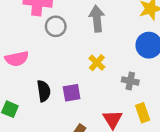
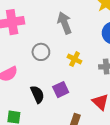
gray circle: (56, 26) -> (41, 52), moved

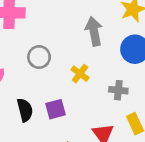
gray arrow: (65, 23) -> (94, 31), moved

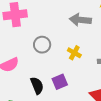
gray arrow: (94, 31) -> (80, 20), turned -65

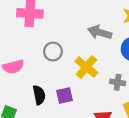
yellow cross: (74, 53) -> (86, 67), size x1.5

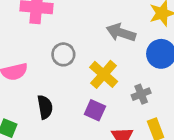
gray cross: (118, 82) -> (141, 94), turned -32
purple square: (65, 96) -> (95, 110), moved, turned 35

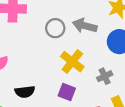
gray circle: (63, 54) -> (55, 28), moved
black semicircle: (45, 107) -> (25, 92), turned 96

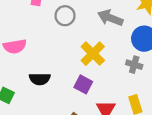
gray circle: (55, 28) -> (65, 16), moved
gray cross: (105, 76) -> (134, 65), moved, turned 35

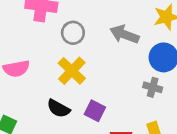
yellow cross: (93, 54) -> (72, 71), moved
black semicircle: (40, 79) -> (58, 108), moved, turned 30

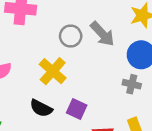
gray circle: (73, 33) -> (71, 36), moved
gray arrow: (124, 34) -> (102, 34), turned -152

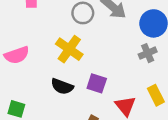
gray cross: (132, 84) -> (148, 53), turned -30

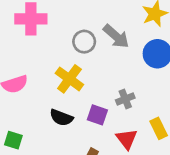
gray cross: (148, 53) -> (125, 99), moved

